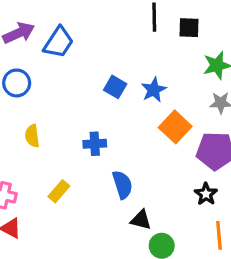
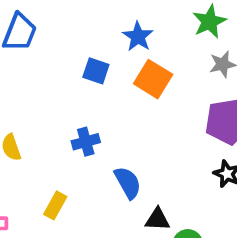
blue star: (154, 90) -> (138, 37), moved
orange square: (175, 127) -> (153, 79), moved

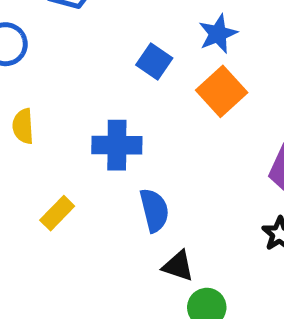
blue cross: (86, 142) -> (117, 145), size x1.4

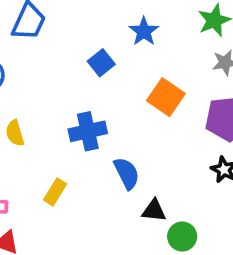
blue square: (154, 61) -> (101, 63), turned 30
orange square: (222, 91) -> (166, 97), moved

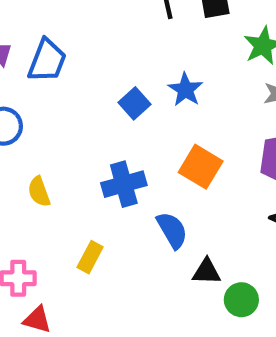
blue star: (144, 31) -> (185, 90), moved
orange square: (166, 97) -> (201, 167), moved

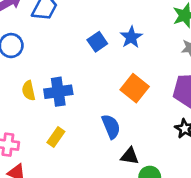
blue cross: (124, 184) -> (58, 92), moved

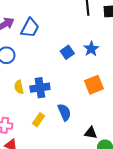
orange square: (135, 88) -> (94, 85), turned 30
blue semicircle: (111, 127) -> (64, 112), moved

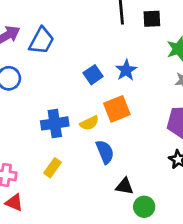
orange square: (94, 85) -> (117, 109), moved
yellow semicircle: (19, 87) -> (89, 123), moved, turned -104
blue semicircle: (64, 112) -> (105, 152), moved

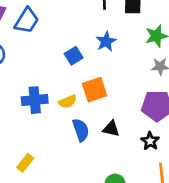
blue star: (126, 70) -> (106, 41), moved
yellow rectangle: (53, 168) -> (25, 163), moved
black triangle: (125, 186) -> (111, 129), moved

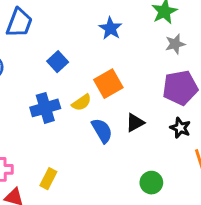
blue square: (74, 56) -> (58, 62), moved
black triangle: (111, 129) -> (135, 123), turned -30

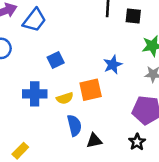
blue star: (111, 28) -> (113, 65), moved
black triangle: (135, 123) -> (94, 141), moved

